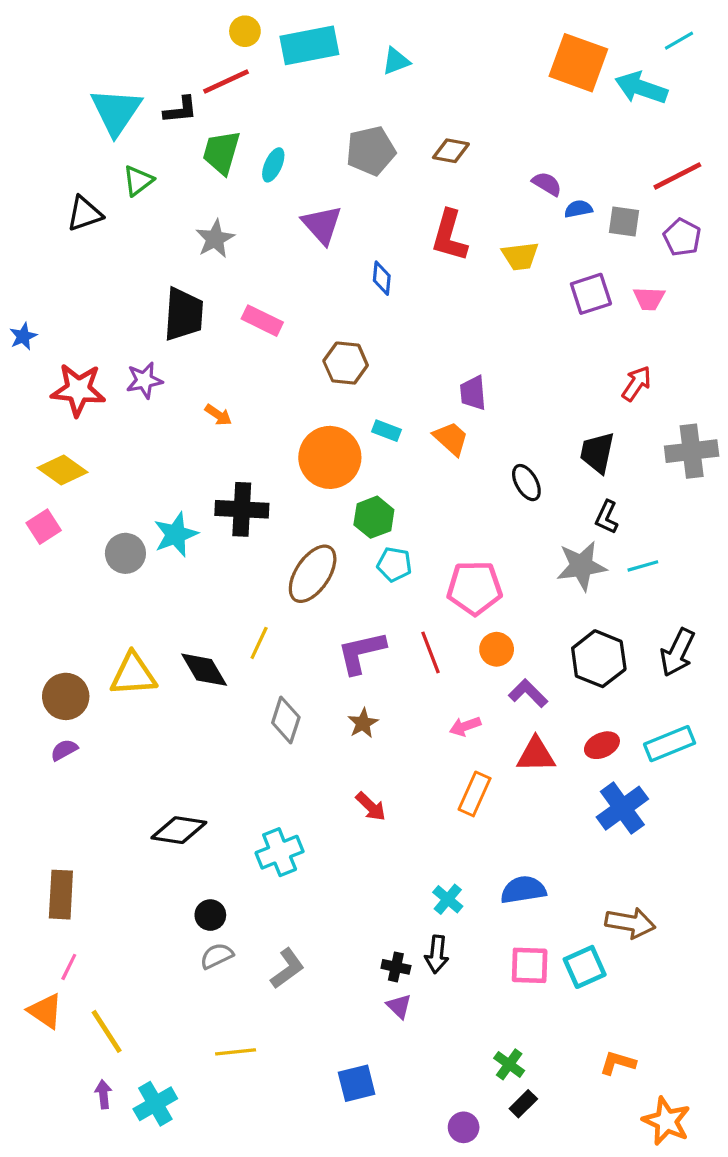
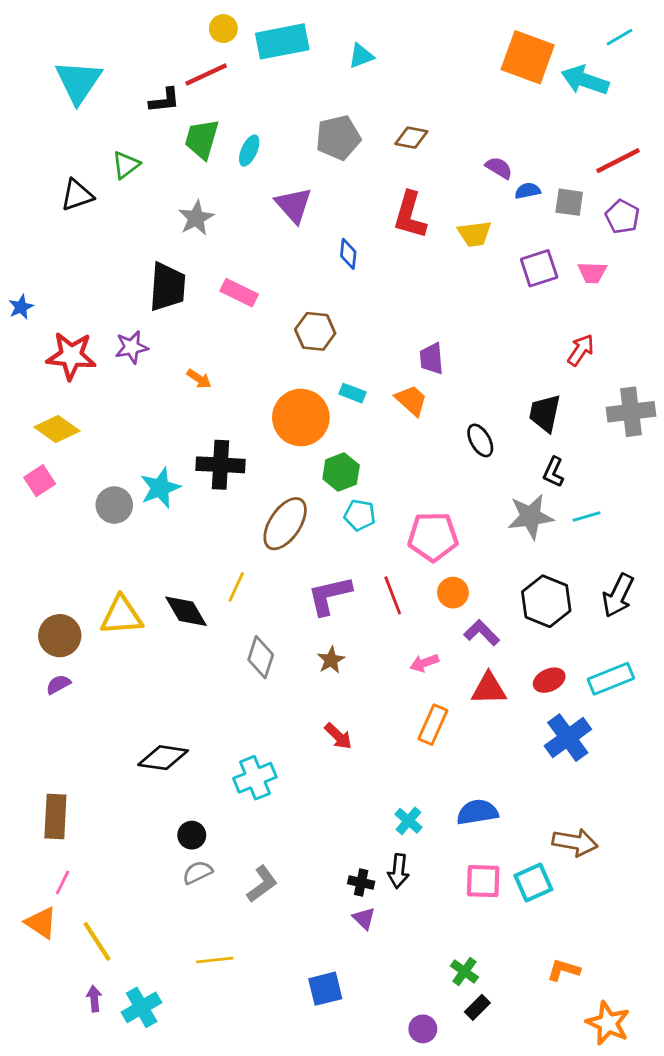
cyan triangle: (116, 111) -> (78, 82), moved

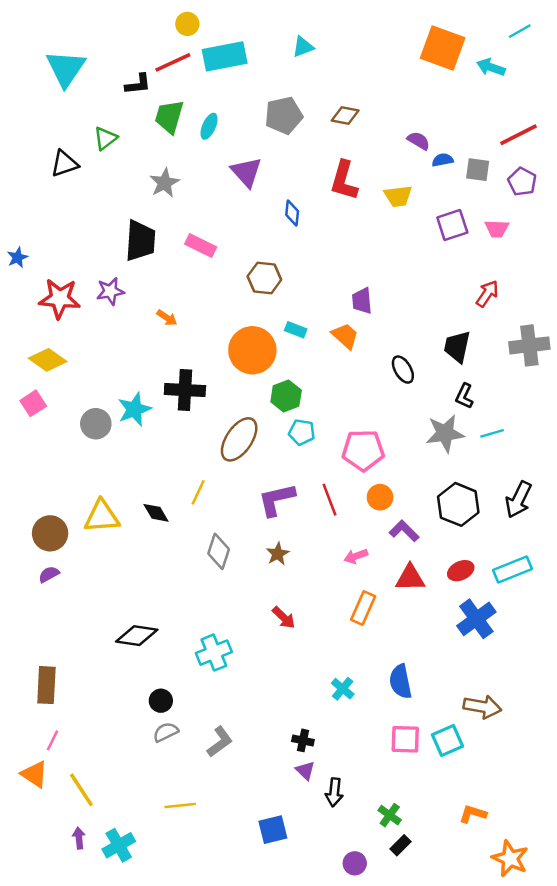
cyan rectangle: (282, 41) -> (225, 56), moved
cyan arrow: (585, 80) -> (491, 67), size x0.7
black diamond: (186, 611) -> (156, 513), size x0.7
blue semicircle: (477, 812) -> (400, 681), turned -92
black arrow: (398, 871) -> (334, 792), moved

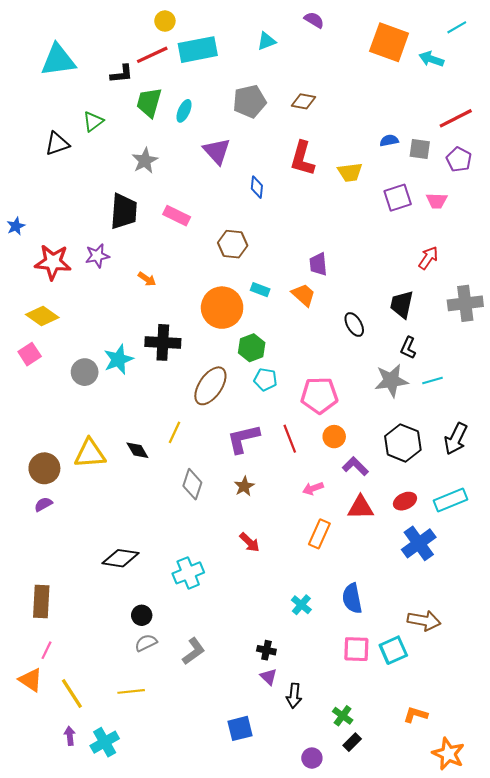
cyan triangle: (66, 68) -> (58, 60), turned 48
purple semicircle: (419, 141) -> (314, 20), moved
yellow line: (180, 805) -> (131, 691), moved

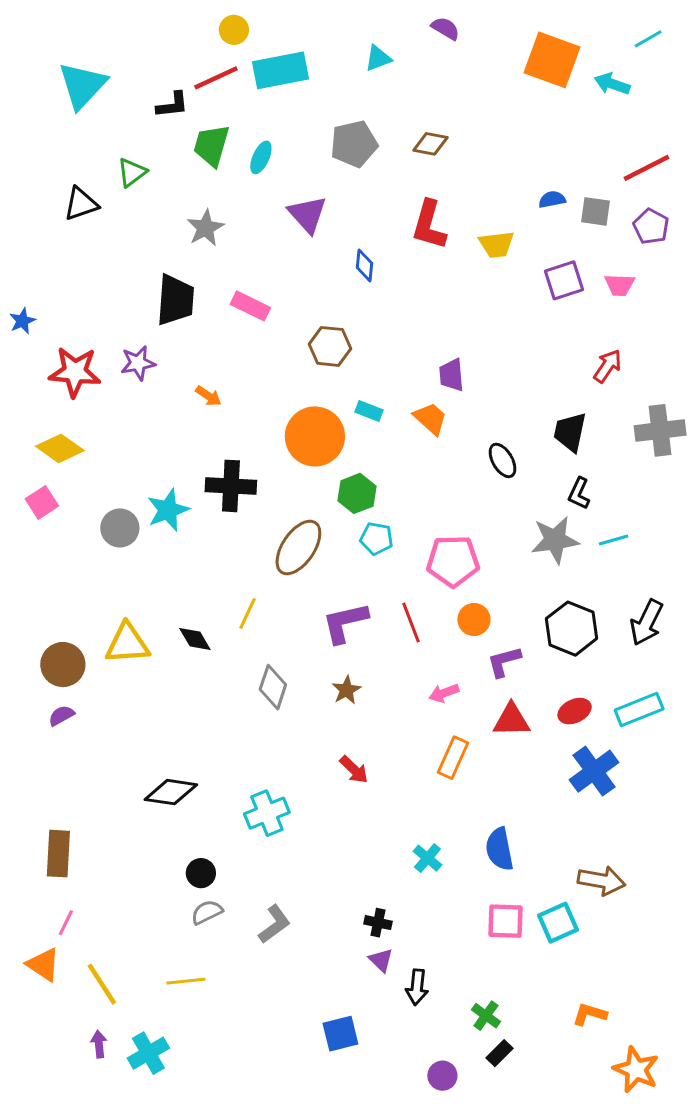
cyan triangle: (58, 60) -> (82, 85), turned -39
purple L-shape: (355, 466) -> (504, 662), turned -60

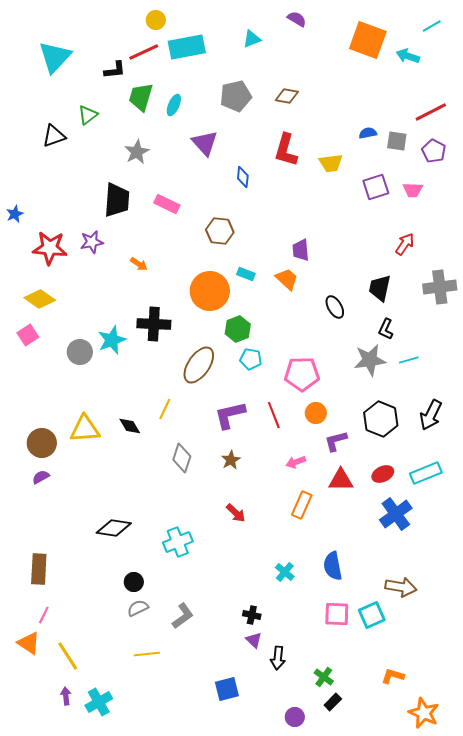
yellow line: (186, 981) -> (147, 654), moved

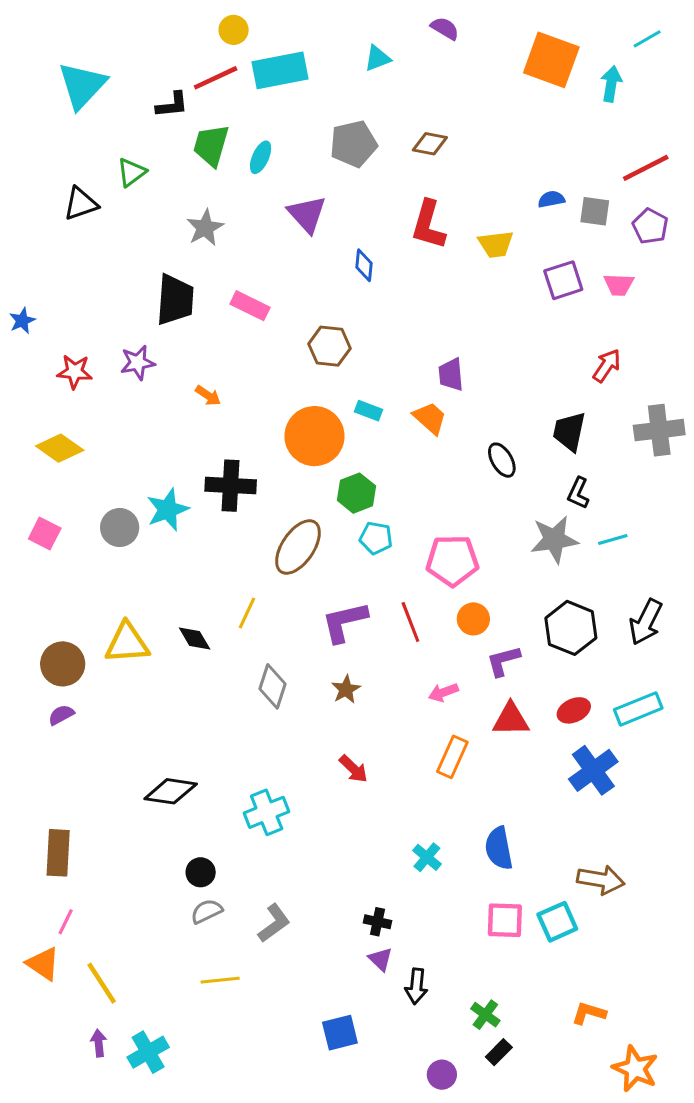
cyan arrow: (408, 56) -> (611, 84), turned 80
red star: (50, 248) -> (75, 372), size x0.7
pink square: (28, 335) -> (45, 534), moved, turned -30

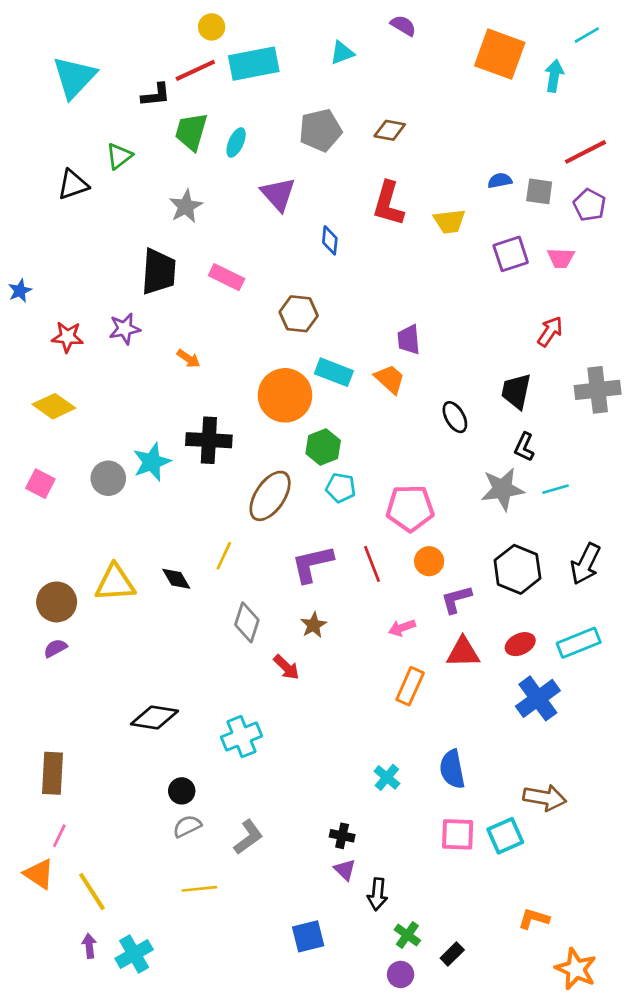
cyan rectangle: (368, 411) -> (334, 372), size x1.5
red arrow: (353, 769) -> (286, 667), moved
green cross: (485, 1015) -> (407, 935), moved

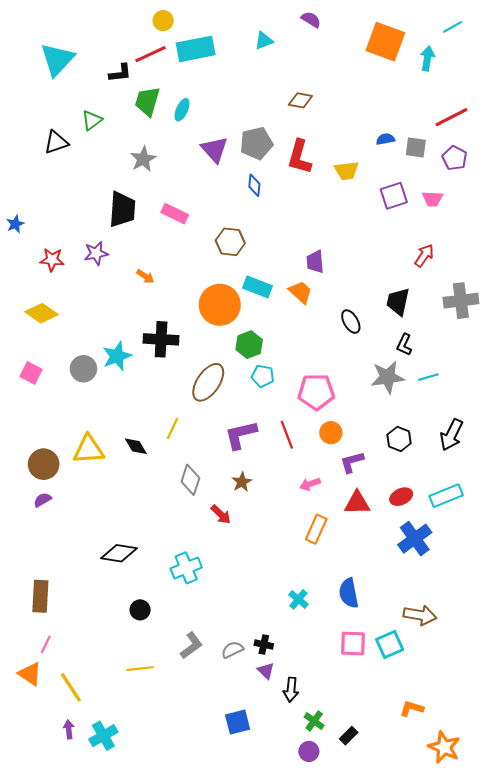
gray pentagon: (320, 130) -> (256, 143), moved
black hexagon: (517, 569) -> (399, 439), size x0.7
gray semicircle: (187, 826) -> (232, 650), moved
yellow line: (199, 889) -> (140, 669), moved

